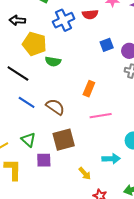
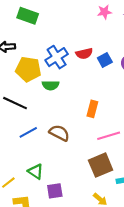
red semicircle: (90, 14) -> (84, 54), moved
blue cross: (64, 20) -> (57, 57), moved
blue line: (27, 102) -> (28, 132), turned -54
brown square: (64, 140) -> (101, 165), moved

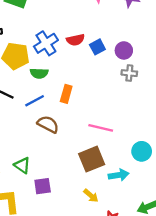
orange rectangle: (92, 109) -> (66, 94), moved
blue line: (28, 132) -> (35, 101), moved
pink line: (109, 136) -> (101, 128), turned 30

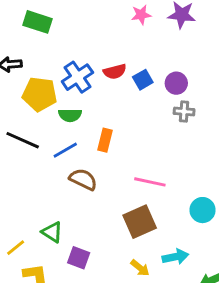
cyan arrow: (119, 175) -> (175, 257), moved
purple square: (43, 186) -> (79, 258), turned 30

